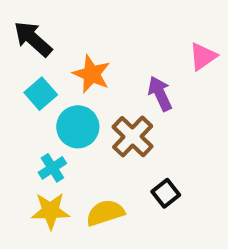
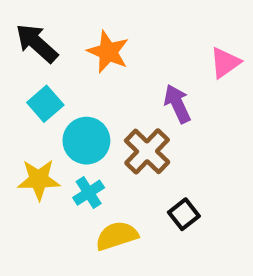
orange star: (92, 74) -> (108, 52), moved
cyan cross: (52, 168) -> (89, 193), moved
yellow star: (50, 211) -> (39, 180), moved

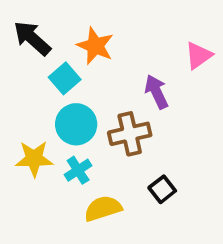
cyan square: (45, 104) -> (65, 78), moved
brown cross: (147, 151) -> (130, 134), turned 33

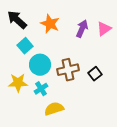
cyan square: (65, 78) -> (25, 46), moved
purple arrow: (156, 92) -> (82, 29), moved, turned 48
black square: (162, 189) -> (95, 74), moved

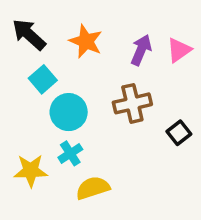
brown cross: (68, 70) -> (132, 103), moved
black square: (95, 74) -> (179, 133), moved
yellow star: (18, 83) -> (31, 171), moved

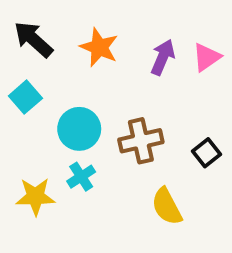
cyan square: (43, 79) -> (25, 97), moved
brown cross: (132, 103) -> (141, 141), moved
yellow semicircle: (93, 188) -> (167, 206), moved, turned -100

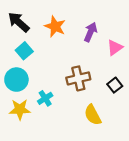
pink triangle: (207, 57) -> (115, 48), moved
cyan square: (25, 97) -> (24, 51), moved
cyan circle: (79, 129) -> (16, 80), moved

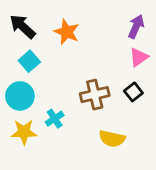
purple arrow: (90, 32) -> (136, 27), moved
black square: (115, 85) -> (133, 92), moved
yellow semicircle: (93, 115) -> (112, 139), turned -50

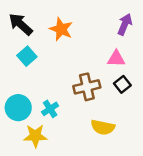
pink triangle: (139, 57) -> (116, 59), moved, turned 36
cyan circle: (20, 96) -> (18, 108), moved
yellow star: (24, 132) -> (35, 136), moved

